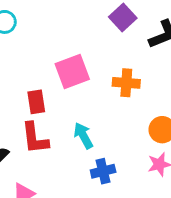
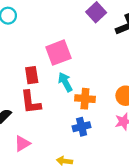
orange cross: (126, 83) -> (85, 99), moved
cyan arrow: (83, 136) -> (65, 82), moved

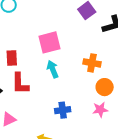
red rectangle: (32, 75) -> (12, 58), moved
orange cross: (85, 99) -> (92, 63), moved

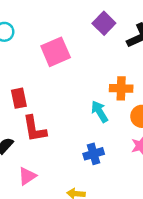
pink square: (50, 42) -> (56, 52), moved
cyan arrow: (53, 69) -> (100, 112), moved

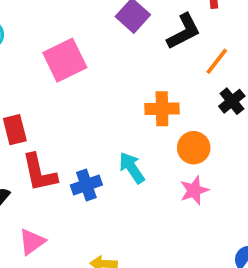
cyan arrow: (100, 112) -> (132, 168), moved
blue cross: (94, 154) -> (86, 185), moved

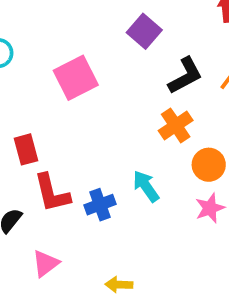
black L-shape: (184, 32) -> (185, 76), moved
orange cross: (162, 109) -> (176, 125), turned -32

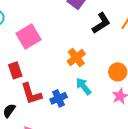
pink square: (76, 78) -> (29, 37), moved
orange cross: (176, 125) -> (76, 58), moved

